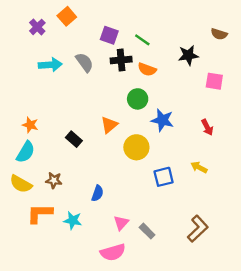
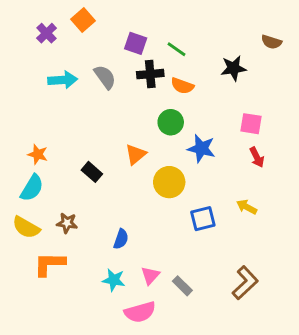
pink square: (214, 81) -> (251, 124), moved
cyan star: (73, 220) -> (114, 280), moved

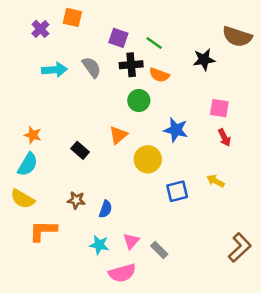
orange square: (83, 20) -> (72, 17), turned -36
brown semicircle: (271, 42) -> (237, 37), size x1.6
green circle: (171, 122) -> (139, 101), moved
brown star: (67, 223) -> (76, 200), moved
brown L-shape: (245, 283) -> (240, 247), moved

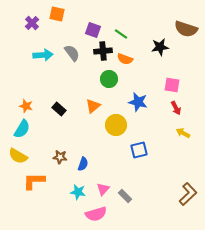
black rectangle: (80, 150) -> (59, 109), moved
yellow arrow: (215, 181) -> (183, 133), moved

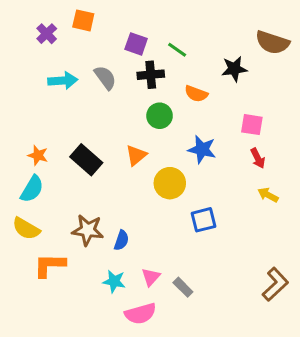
orange semicircle: (125, 59) -> (196, 94), moved
black rectangle: (59, 109) -> (86, 160), size x1.5
brown star: (60, 157) -> (88, 230), size x1.5

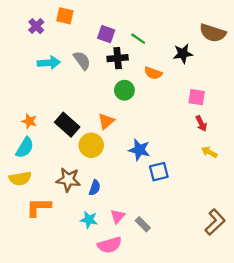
blue star: (202, 149) -> (139, 150), moved
yellow circle: (170, 183) -> (91, 145), moved
yellow semicircle: (26, 229) -> (20, 178), turned -40

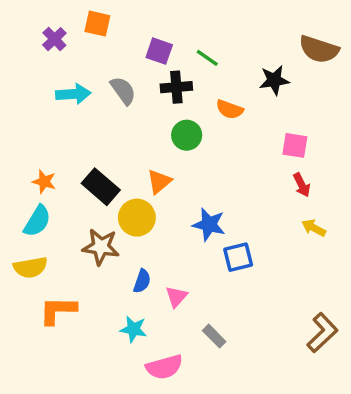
brown star: (68, 180) -> (101, 247), moved
pink triangle: (118, 216) -> (176, 297), moved

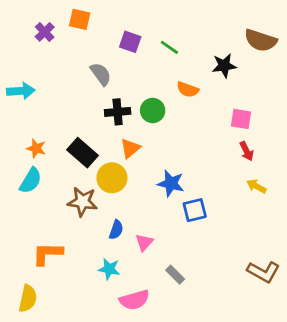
black cross: (176, 87) -> (118, 112), moved
cyan arrow: (73, 94) -> (21, 91), moved
yellow semicircle: (30, 267) -> (28, 298), moved, turned -68
brown L-shape: (322, 333) -> (263, 272), turned 72

